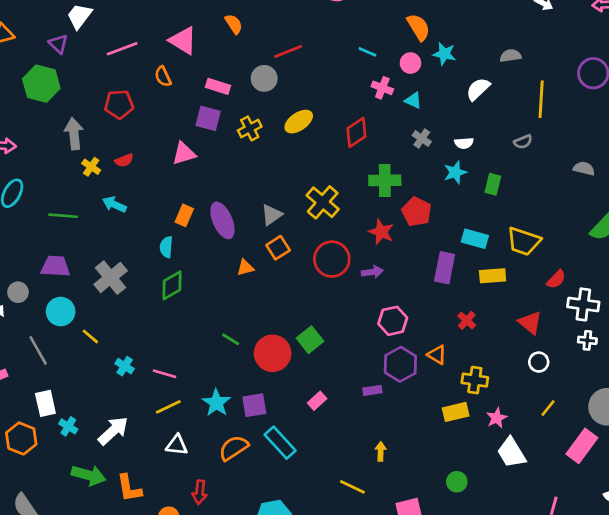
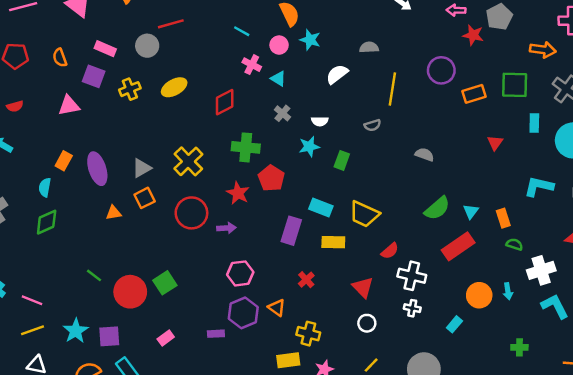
orange semicircle: (163, 76) -> (60, 58), moved

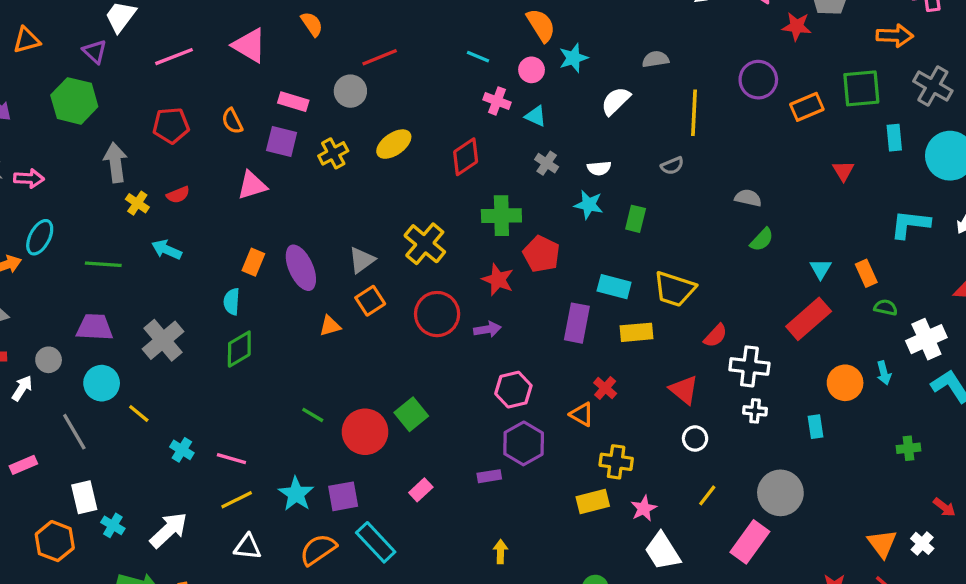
cyan star: (310, 40) -> (573, 58), turned -30
cyan star: (309, 147) -> (589, 205), turned 30
green semicircle: (437, 208) -> (762, 240), moved, size x0.7
orange triangle: (277, 308) -> (582, 414), moved
cyan rectangle: (454, 324) -> (815, 427), turned -42

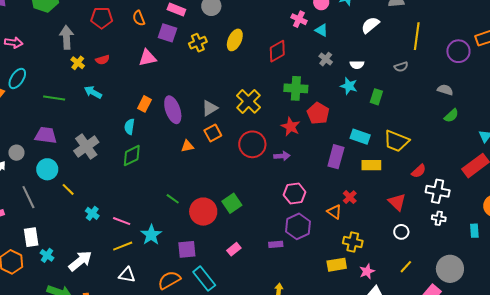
purple circle: (758, 80) -> (458, 51), moved
yellow ellipse: (394, 144) -> (235, 40), turned -35
cyan star: (296, 494) -> (151, 235), moved

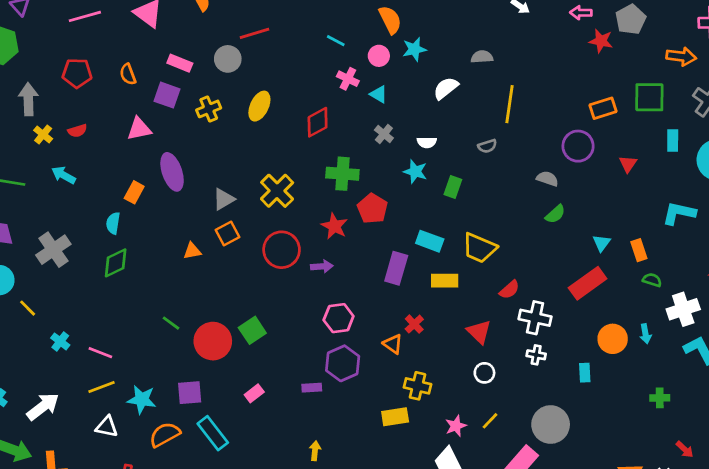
purple circle: (458, 51) -> (578, 146), moved
purple ellipse: (173, 110) -> (172, 172), moved
cyan star: (151, 235) -> (142, 400), moved, turned -30
pink star: (367, 271) -> (456, 426), moved

